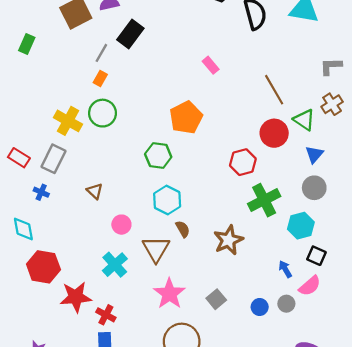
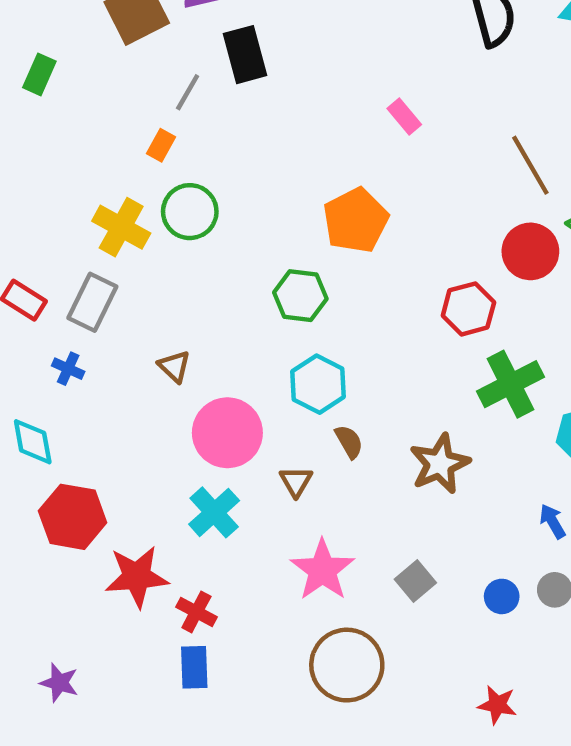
black rectangle: (130, 34) -> (245, 55), turned -52
orange rectangle: (100, 79) -> (161, 145), moved
pink circle: (121, 225) -> (227, 433), size x1.8
brown triangle: (156, 249) -> (296, 481), size x0.6

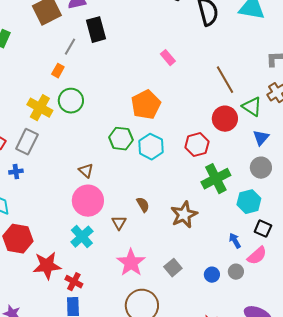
brown triangle: (174, 366) -> (86, 171), moved
blue cross: (68, 369) -> (16, 172), turned -32
cyan hexagon: (318, 384) -> (151, 147), moved

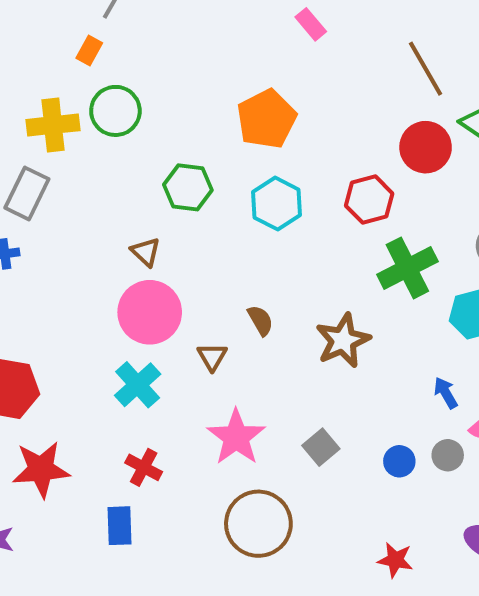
yellow cross: (40, 108) -> (53, 125), turned -35
green hexagon: (121, 139) -> (188, 187), moved
red star: (47, 266) -> (41, 469), moved
red cross: (74, 282) -> (144, 467), moved

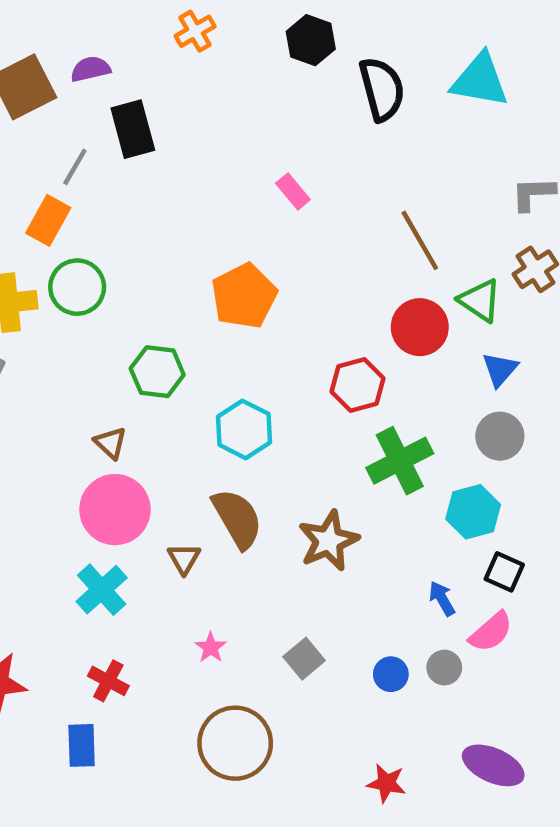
orange rectangle: (89, 51) -> (48, 220), size x1.5
cyan hexagon: (277, 204) -> (244, 429), moved
brown semicircle: (260, 320) -> (237, 518), size x1.8
pink star: (236, 437) -> (211, 648), size x0.5

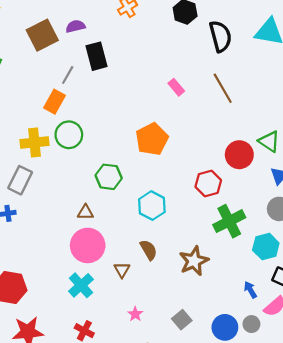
brown line: (420, 240) -> (223, 88), moved
brown triangle: (111, 443) -> (85, 212), turned -42
brown semicircle: (237, 518) -> (149, 250), size x0.7
blue circle: (391, 674) -> (225, 327), size x1.5

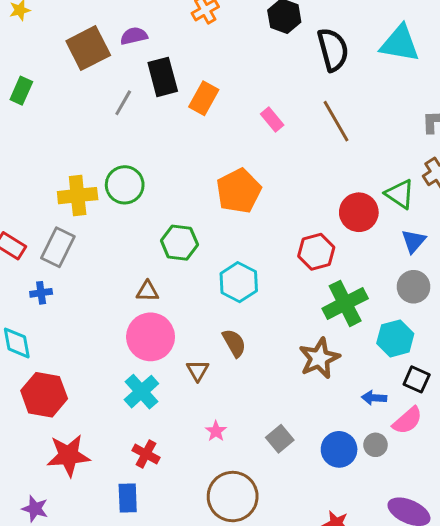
orange rectangle: (54, 102) -> (204, 98), moved
brown star: (194, 261) -> (319, 358), moved
blue arrow: (250, 290) -> (374, 398), turned -56

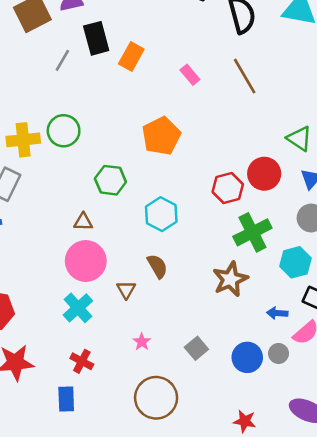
red circle: (359, 212) -> (264, 174), moved

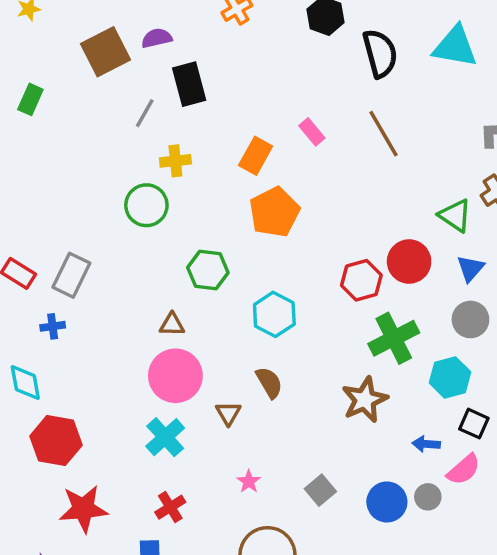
orange rectangle: (131, 56) -> (256, 156), moved
yellow cross: (23, 140) -> (175, 161), moved, size x0.7
red cross: (82, 361) -> (170, 507), turned 30

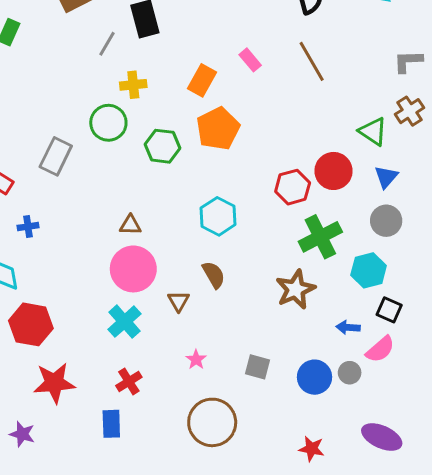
green hexagon: (208, 270) -> (162, 146), moved
gray rectangle: (71, 275) -> (56, 156), moved
gray square: (320, 490) -> (257, 367), turned -35

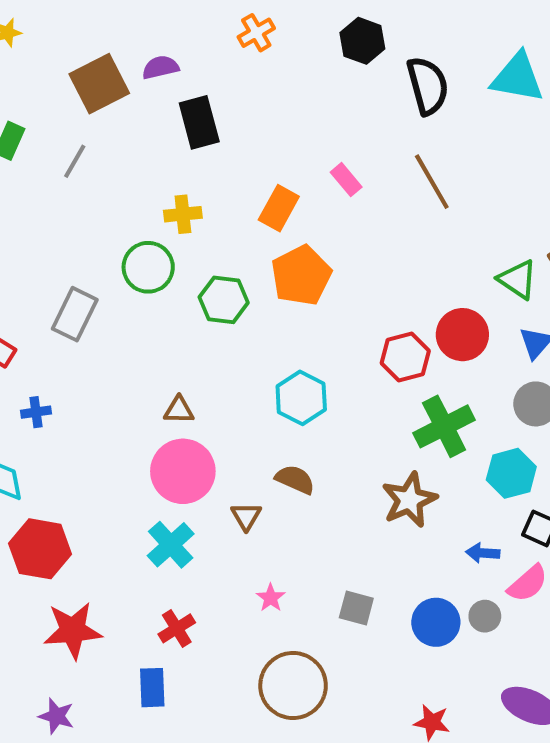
gray line: (107, 44) -> (75, 161), moved
brown semicircle: (214, 275) -> (295, 479), turned -36
purple star: (22, 434) -> (56, 716), moved

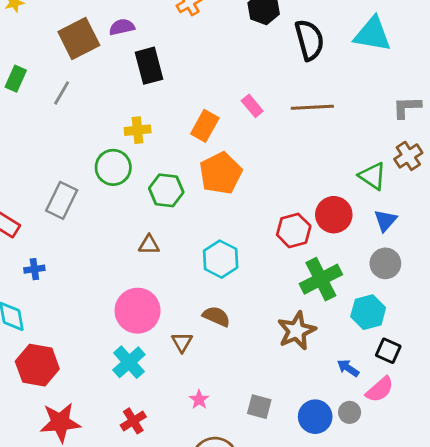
brown line: (432, 182) -> (312, 107), turned -63
brown triangle: (179, 410) -> (149, 245), moved
blue arrow: (483, 553) -> (348, 368), turned 30

